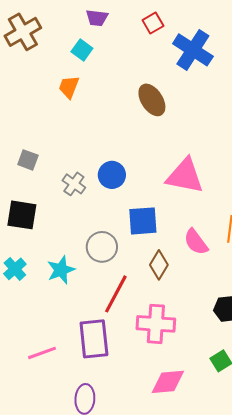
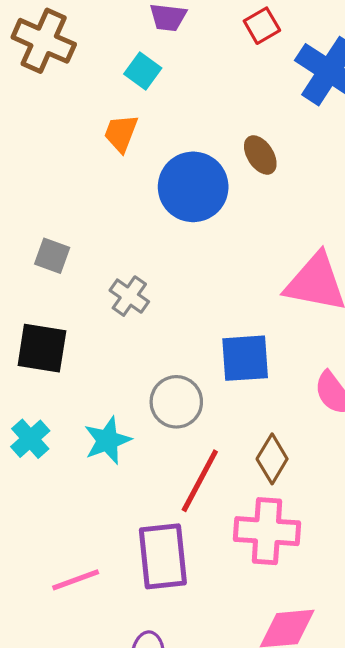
brown cross: (23, 32) -> (44, 41), turned -36
brown ellipse: (152, 100) -> (260, 155), size x0.7
blue circle: (112, 175) -> (193, 187), moved, size x1.5
brown diamond: (159, 265) -> (272, 459), moved

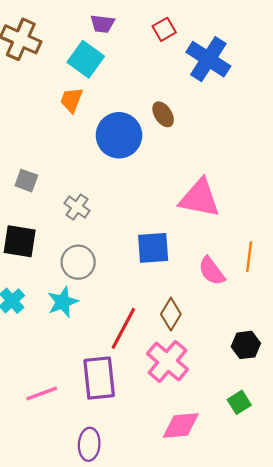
cyan square: (143, 71) -> (86, 59), size x1.5
gray circle: (176, 402) -> (78, 262), moved
pink cross: (267, 531) -> (168, 362), turned 36

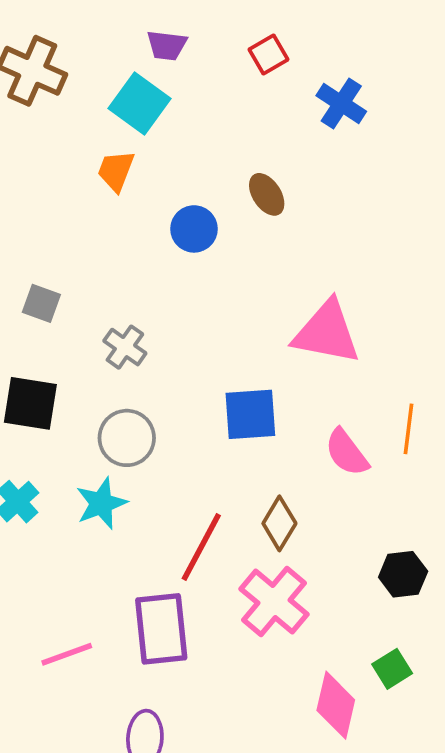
blue cross: (208, 59) -> (341, 104), size x0.7
blue circle: (119, 135) -> (194, 229), size x0.6
pink diamond: (181, 426) -> (336, 705), moved, turned -72

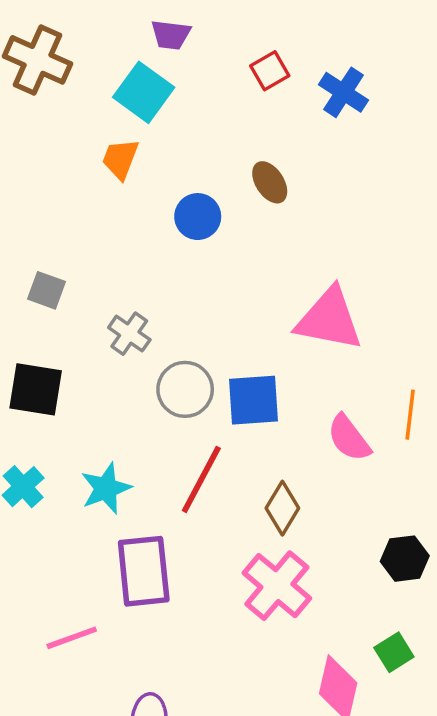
red square: (269, 54) -> (270, 71), moved
gray circle: (127, 438) -> (185, 389), moved
red line: (201, 547) -> (201, 479), moved
purple rectangle: (161, 629) -> (144, 571), moved

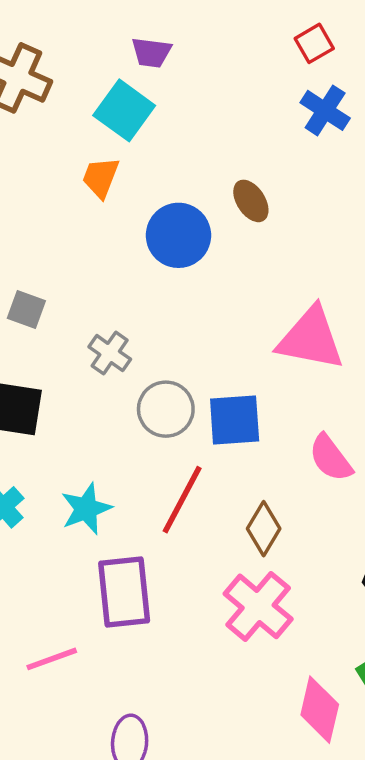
red square: (270, 71) -> (314, 43), moved
blue circle: (198, 217) -> (178, 235), size x1.4

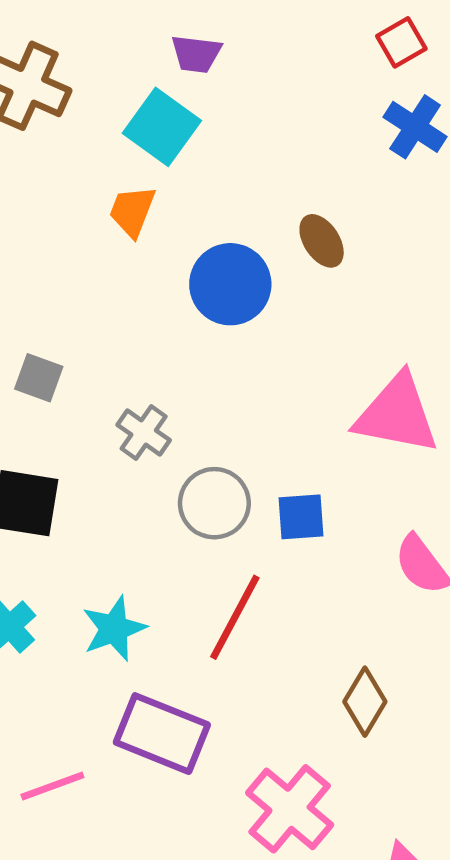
blue square: (235, 420) -> (301, 517), size x0.7
brown diamond: (264, 529) -> (365, 702), moved
purple rectangle: (124, 592) -> (162, 734), turned -62
pink cross: (258, 606) -> (290, 809), moved
pink line: (52, 659) -> (52, 786), moved

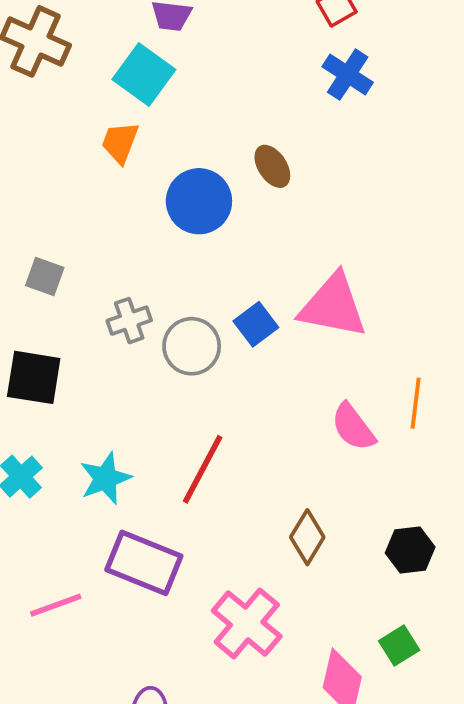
gray cross: (144, 432) -> (129, 321), turned 36
gray circle: (214, 503) -> (192, 346), moved
blue square: (301, 517) -> (256, 324), moved, turned -33

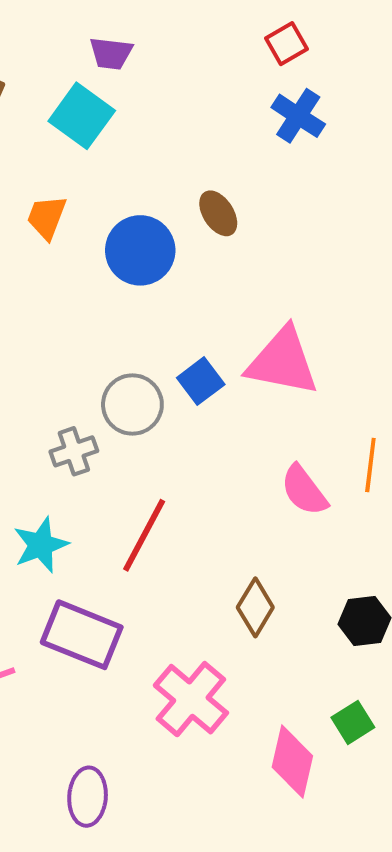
orange trapezoid: (120, 142) -> (47, 217), moved
gray cross: (129, 321) -> (74, 451), moved

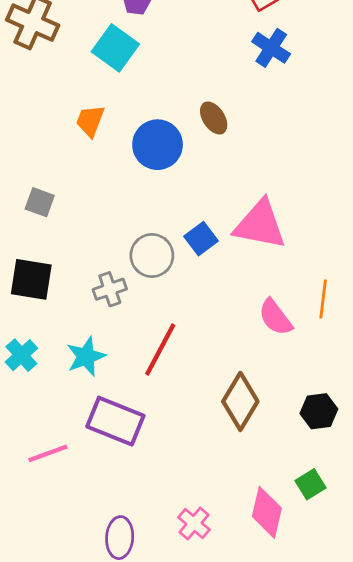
brown diamond: (255, 607) -> (240, 401), size x1.4
pink cross: (191, 699) -> (194, 524), moved, size x0.6

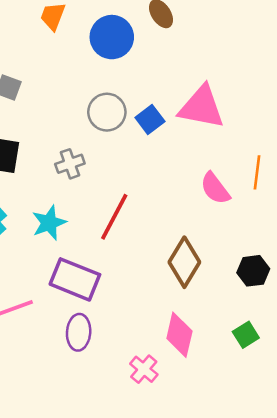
gray circle: (152, 256) -> (107, 112), moved
pink diamond: (267, 512) -> (179, 335), moved
purple ellipse: (120, 538) -> (79, 332), moved

